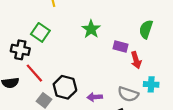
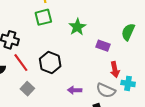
green square: (40, 32) -> (43, 17), moved, turned 36
red arrow: (136, 60) -> (115, 70), moved
black hexagon: (65, 87) -> (50, 63), moved

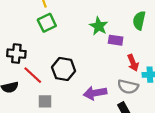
green star: (77, 27) -> (99, 26), moved
gray square: (27, 89) -> (45, 101), turned -32
purple arrow: (75, 90) -> (95, 93), size x1.5

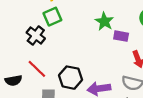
black cross: (16, 54) -> (36, 35), moved, turned 30
black hexagon: (64, 69) -> (71, 78), moved

